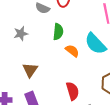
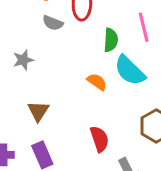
green semicircle: (58, 32) -> (111, 40), moved

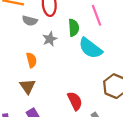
gray star: (23, 60) -> (50, 39), moved
orange semicircle: (97, 82) -> (31, 60), moved, turned 48

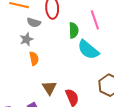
gray star: (50, 39) -> (26, 39), moved
brown triangle: (28, 86) -> (49, 88), moved

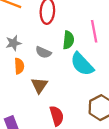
gray semicircle: (34, 22) -> (43, 52), moved
brown triangle: (49, 88) -> (39, 85), moved

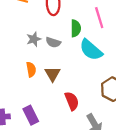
gray star: (13, 43) -> (34, 39), moved
orange semicircle: (19, 66) -> (31, 69), moved

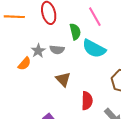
orange semicircle: (31, 69) -> (24, 64), moved, turned 64
red semicircle: (72, 101) -> (87, 101), turned 36

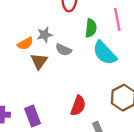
gray semicircle: (57, 50) -> (64, 50), moved
brown triangle: (63, 79) -> (39, 61), moved

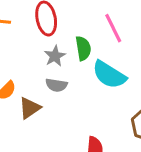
gray star: (45, 35) -> (55, 56), moved
brown triangle: (39, 61) -> (30, 108), turned 36

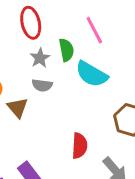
brown triangle: (30, 108) -> (18, 108), turned -35

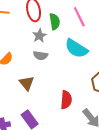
green semicircle: (66, 50) -> (55, 22), moved
brown triangle: (18, 108) -> (27, 83), moved

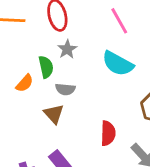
green semicircle: (55, 22) -> (46, 67), moved
gray semicircle: (40, 55) -> (65, 89), moved

